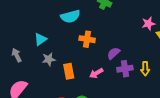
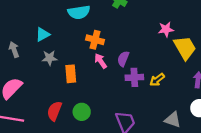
purple semicircle: (113, 53) -> (123, 59), turned -32
yellow arrow: (145, 69) -> (157, 80), turned 48
pink arrow: (96, 73) -> (101, 61), moved, turned 80

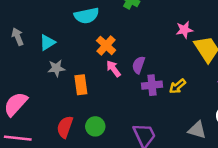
orange cross: (95, 40) -> (106, 45), turned 30
gray arrow: (14, 50) -> (18, 37), moved

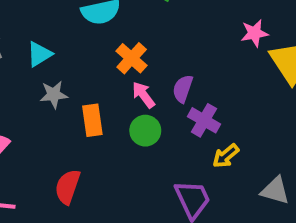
purple cross: (152, 85) -> (204, 120), turned 36
yellow arrow: (177, 86) -> (226, 156), moved
green circle: (95, 126) -> (145, 131), moved

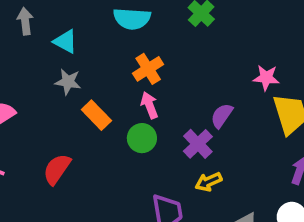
cyan triangle: (39, 54) -> (65, 41), turned 45
purple semicircle: (183, 89) -> (222, 116), moved
orange rectangle: (92, 120) -> (96, 115), turned -52

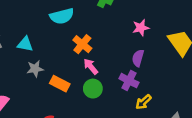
pink star: (266, 78) -> (141, 28), moved

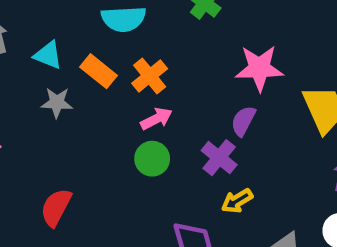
pink star: (141, 28) -> (259, 68), size x1.5
pink arrow: (91, 66) -> (156, 119), turned 91
orange rectangle: (60, 84) -> (99, 71), moved

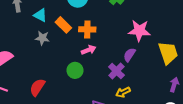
orange cross: (150, 76) -> (87, 29), turned 35
green circle: (152, 159) -> (75, 70), moved

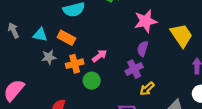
orange cross: (87, 29) -> (75, 64), moved
purple cross: (116, 71) -> (134, 69), turned 35

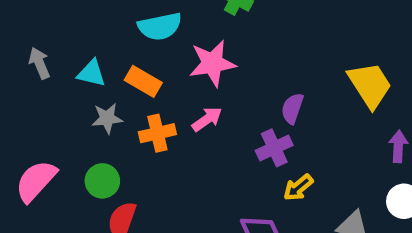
pink star: (146, 21) -> (212, 63), moved
green circle: (92, 81) -> (102, 181), moved

